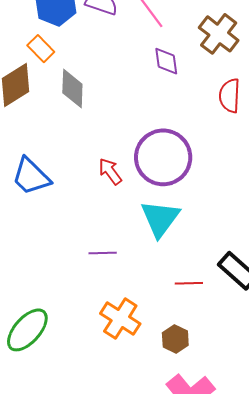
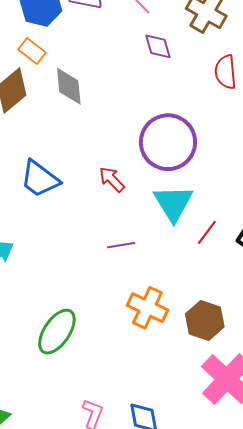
red arrow: (110, 171) -> (112, 179), moved
red line: (189, 283) -> (207, 232), moved, turned -44
brown hexagon: (175, 339) -> (205, 320), size x1.4

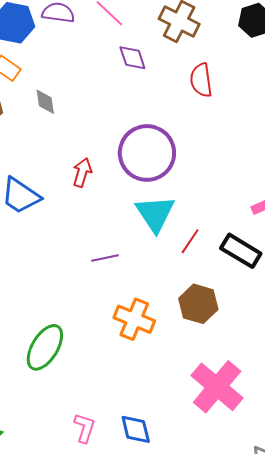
gray diamond: (69, 86) -> (45, 102), size x0.7
red arrow: (112, 179) -> (82, 172), moved, turned 64
brown hexagon: (205, 320) -> (198, 304), moved

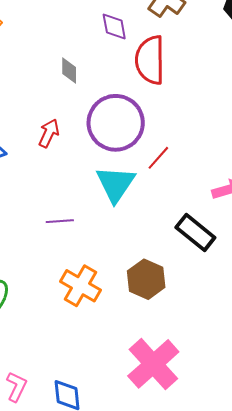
red semicircle: (201, 80) -> (150, 60), moved, size x1.4
gray diamond: (45, 102) -> (69, 71), moved
red line: (190, 241) -> (158, 158), moved

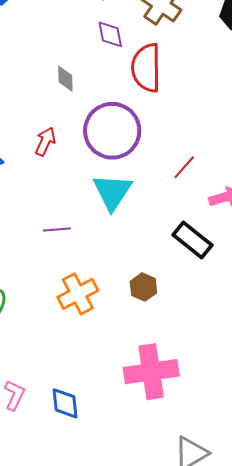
red line: (158, 158) -> (184, 167), moved
brown hexagon: (146, 279) -> (143, 287), size x0.7
orange cross: (81, 286) -> (78, 294), turned 33
pink cross: (153, 364) -> (151, 372), turned 34

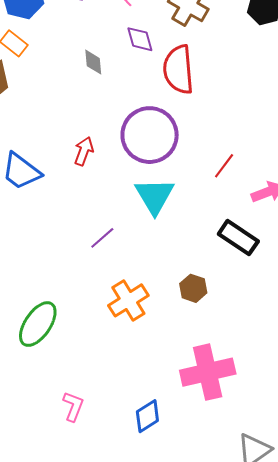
gray diamond: (65, 79) -> (93, 62), moved
purple line: (57, 229) -> (102, 238), turned -32
blue diamond: (65, 403) -> (147, 416), moved, turned 68

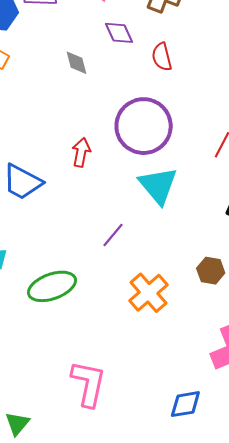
red semicircle: (178, 70) -> (162, 57), size x0.6
green ellipse: (38, 324) -> (52, 286), moved, turned 45
pink L-shape: (73, 406) -> (88, 384), moved, size x1.6
blue diamond: (147, 416) -> (185, 404), turned 32

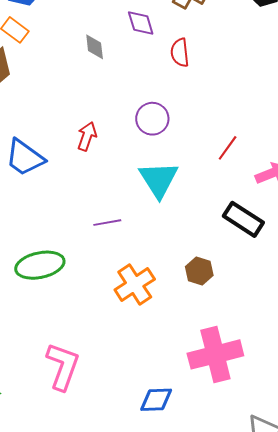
purple circle: (144, 126) -> (152, 119), size x0.6
purple line: (113, 235) -> (107, 223), turned 32

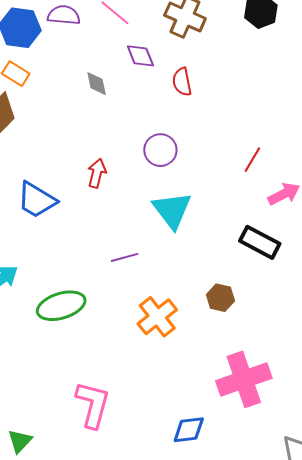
red line: (228, 148) -> (252, 160), moved

